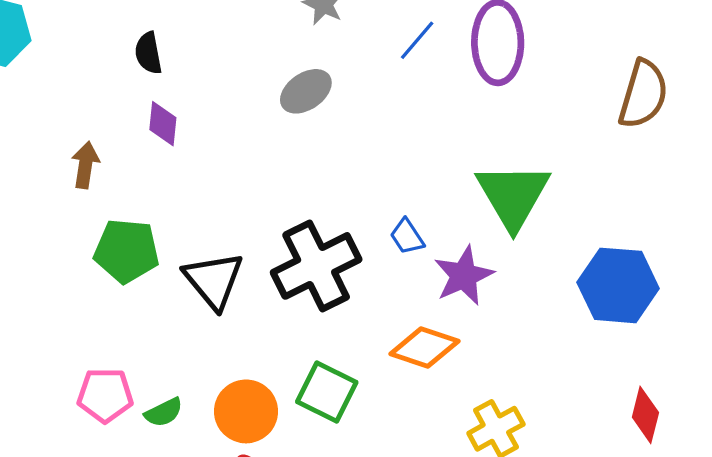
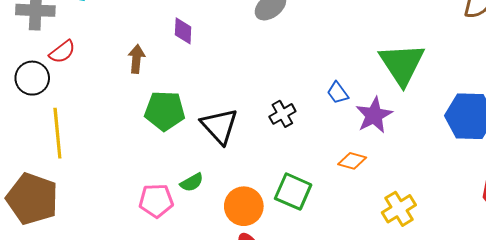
black cross: (316, 266) -> (282, 114), size x0.5
orange diamond: (424, 347) -> (352, 161), size x0.7
green semicircle: (164, 412) -> (192, 182), moved

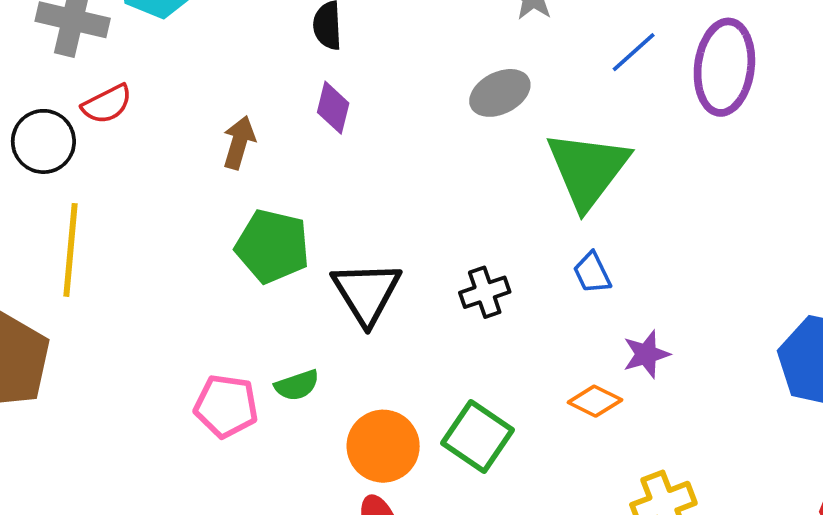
green triangle: (402, 64) -> (588, 170), moved
purple star: (374, 115) -> (646, 354), moved, size x0.7

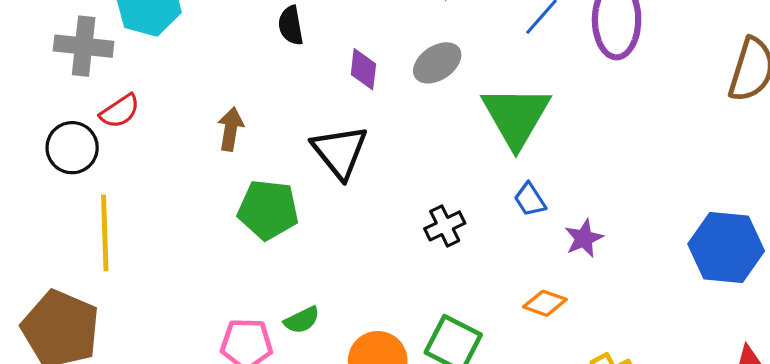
purple diamond: (333, 108) -> (363, 69), moved
black triangle: (366, 293) -> (340, 152), moved
purple star: (646, 354) -> (584, 238), moved

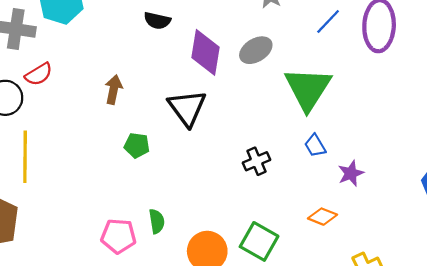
black semicircle: (291, 25) -> (157, 21), turned -70
purple diamond: (363, 69) -> (205, 52), size x1.6
green pentagon: (268, 210) -> (137, 145), size x0.6
green semicircle: (302, 320) -> (157, 221), turned -75

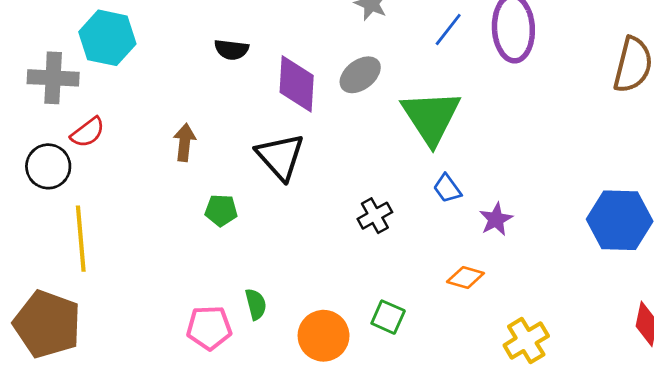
green square: (259, 241) -> (388, 317), size x0.7

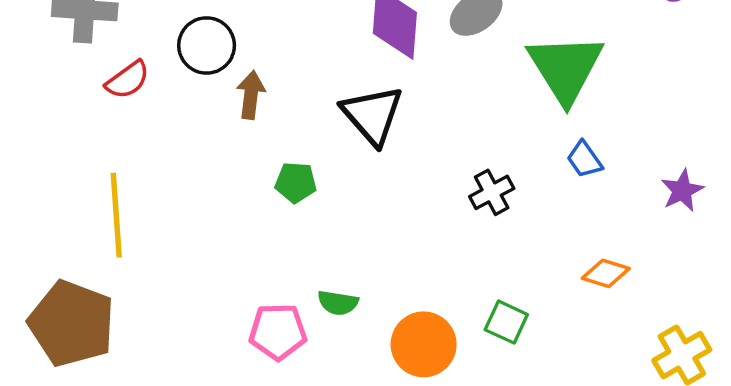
black circle: (48, 166) -> (207, 45), moved
purple star: (496, 219) -> (682, 190), moved
green semicircle: (256, 304) -> (338, 303), turned 112

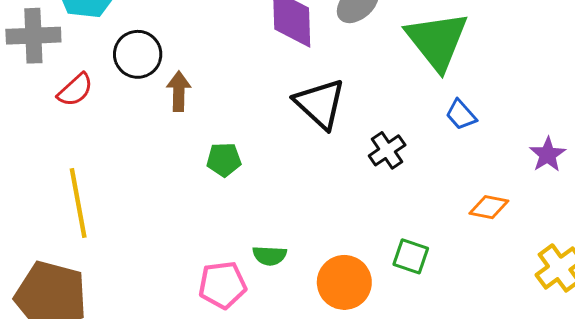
black triangle: (372, 115) -> (320, 104), moved
purple star: (682, 190) -> (548, 155), moved

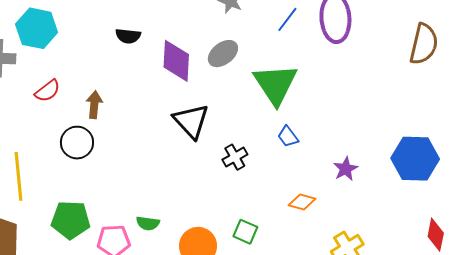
black circle: (138, 54) -> (77, 143), moved
red semicircle: (75, 90) -> (48, 91), moved
green pentagon: (224, 160) -> (71, 220), moved, size x1.6

